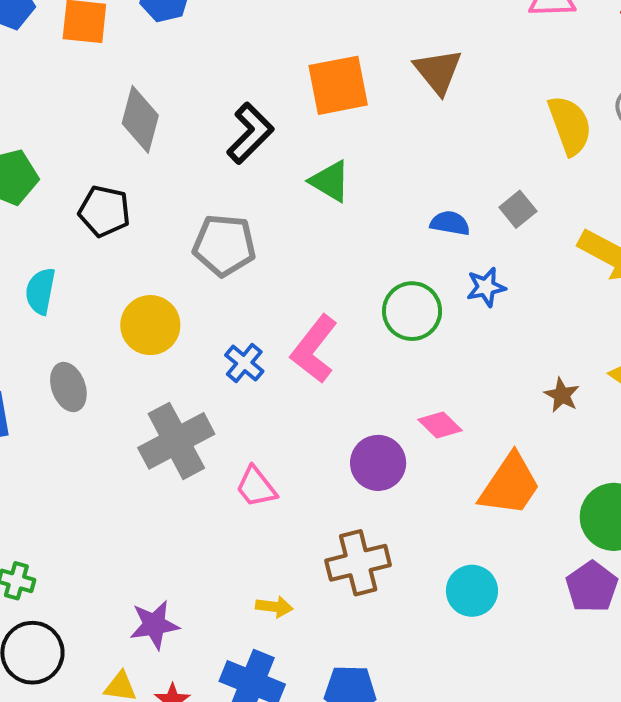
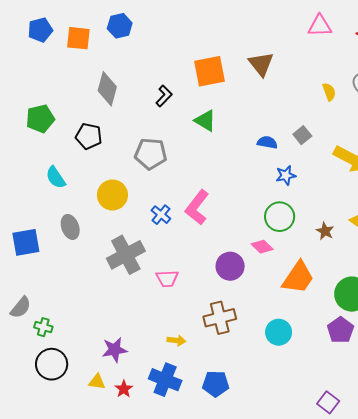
yellow semicircle: (570, 125) -> (329, 92), size x0.6
black L-shape: (250, 133) -> (164, 96), size x0.7
cyan semicircle: (40, 291) -> (56, 177), turned -45
green circle: (412, 311) -> (280, 217), moved
pink trapezoid: (256, 487) -> (167, 279), turned -55

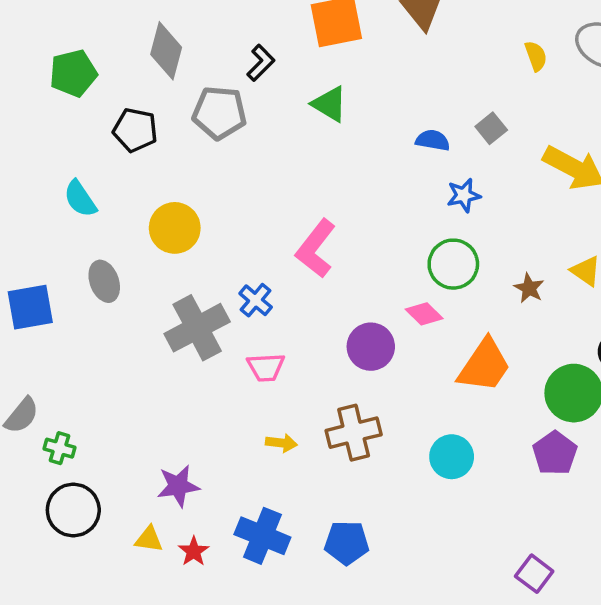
green pentagon: (40, 119) -> (73, 73), moved
gray pentagon: (151, 154) -> (219, 113), moved
blue cross: (161, 215) -> (256, 300), moved
yellow arrow: (176, 340) -> (281, 443), moved

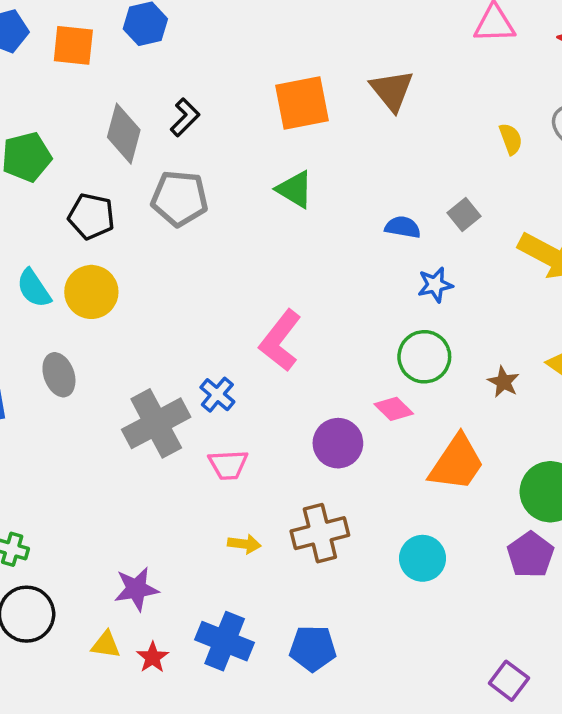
black L-shape: (261, 63) -> (185, 117), moved
yellow circle: (175, 228) -> (91, 292), moved

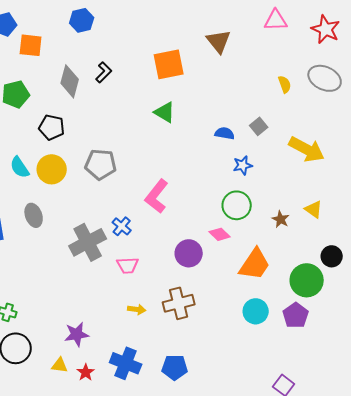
orange square: (73, 45) -> (31, 45), moved
brown triangle: (392, 90) -> (219, 41), moved
gray pentagon: (180, 198) -> (101, 164), moved
cyan circle: (423, 558) -> (256, 311), moved

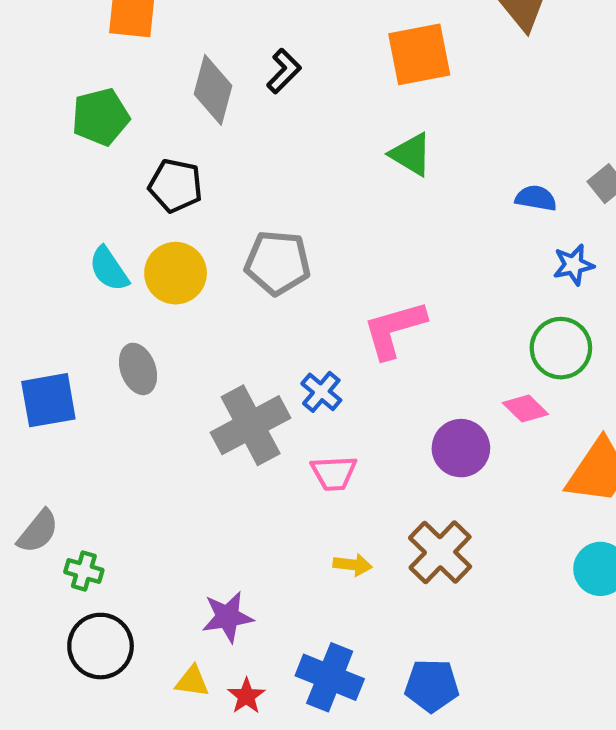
pink L-shape: (157, 196) -> (394, 329), turned 36
brown cross: (179, 303) -> (440, 552), turned -32

